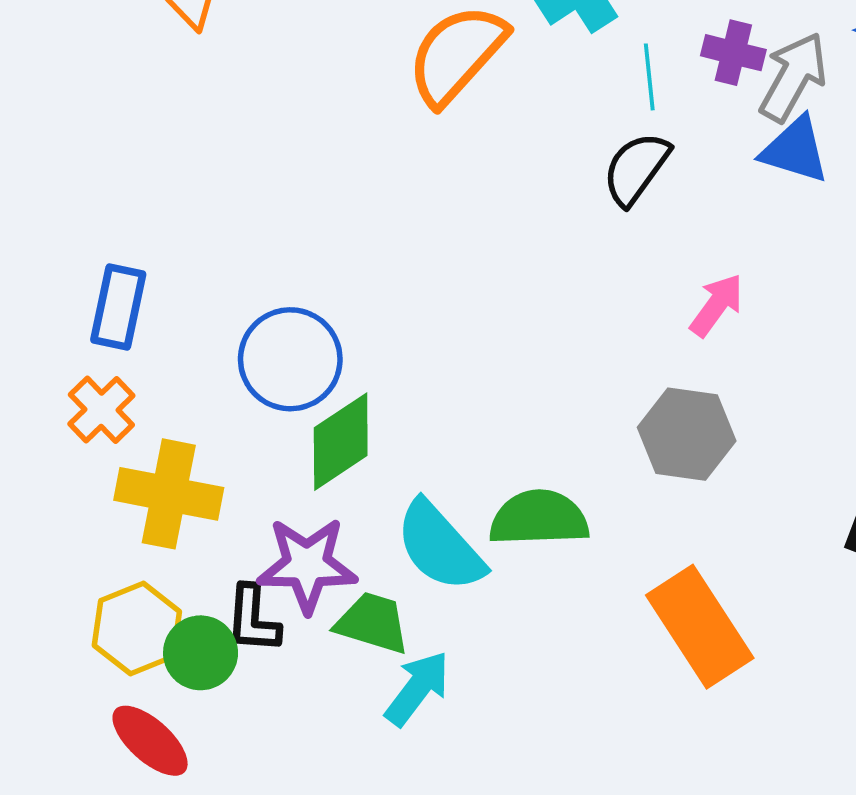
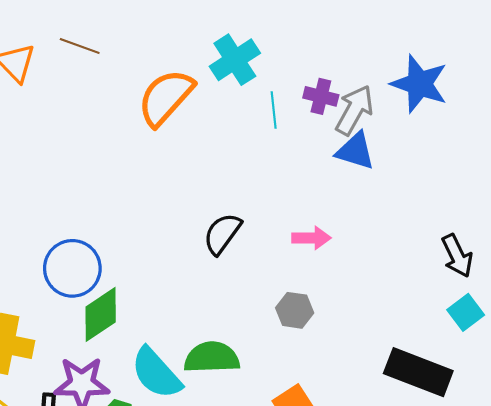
black semicircle: (636, 169) -> (222, 234), moved
pink arrow: (717, 305) -> (311, 238), turned 54
gray hexagon: (687, 434) -> (295, 310), size x0.7

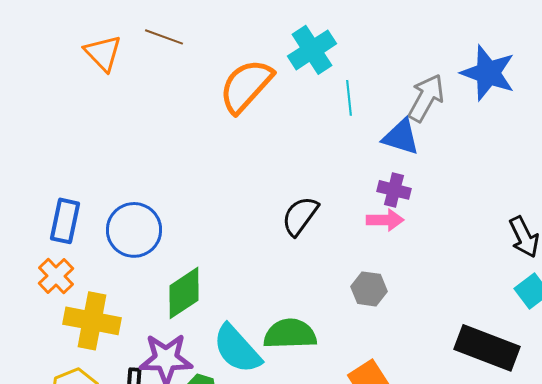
purple cross: (321, 96) -> (394, 190), moved
blue triangle: (355, 151) -> (401, 137), moved
blue circle: (72, 268) -> (134, 230), moved

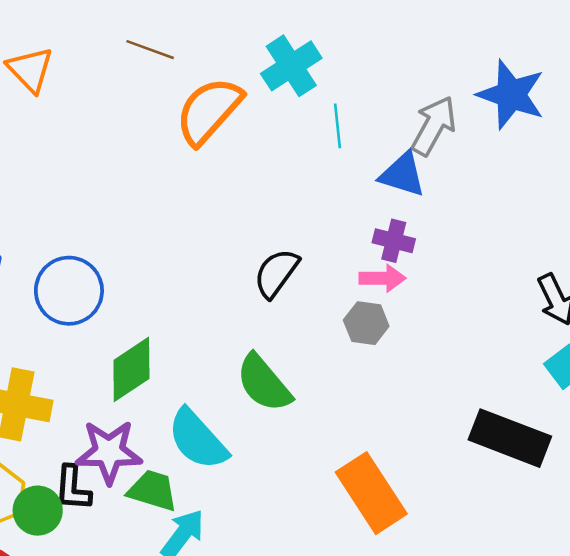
brown line: (164, 37) -> (150, 50), moved
gray hexagon: (369, 289) -> (366, 323), moved
green semicircle: (290, 334) -> (264, 383), moved, turned -128

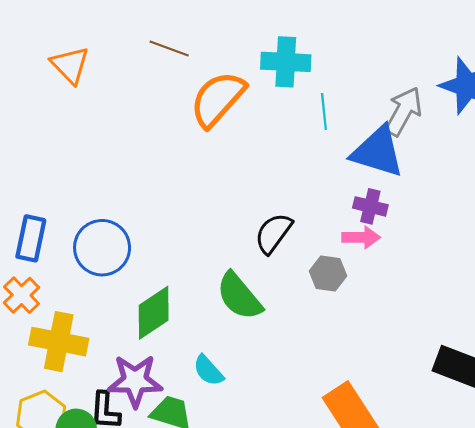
cyan cross: (291, 66) -> (286, 62), turned 36
blue triangle: (402, 175) -> (378, 152), size x1.4
gray hexagon: (366, 323) -> (328, 273), moved
green semicircle: (264, 383) -> (239, 296), moved
cyan semicircle: (198, 439) -> (208, 370), size x0.6

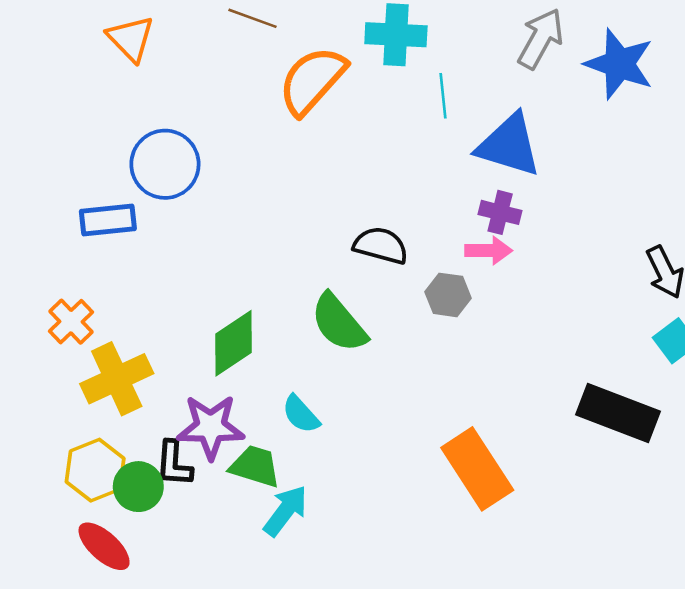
gray arrow: (403, 111) -> (541, 39), moved
black semicircle: (273, 233) -> (381, 245), turned 69
blue rectangle: (31, 238) -> (108, 220), moved, turned 72
blue circle: (102, 248) -> (165, 164), moved
yellow cross: (59, 342) -> (117, 379), turned -36

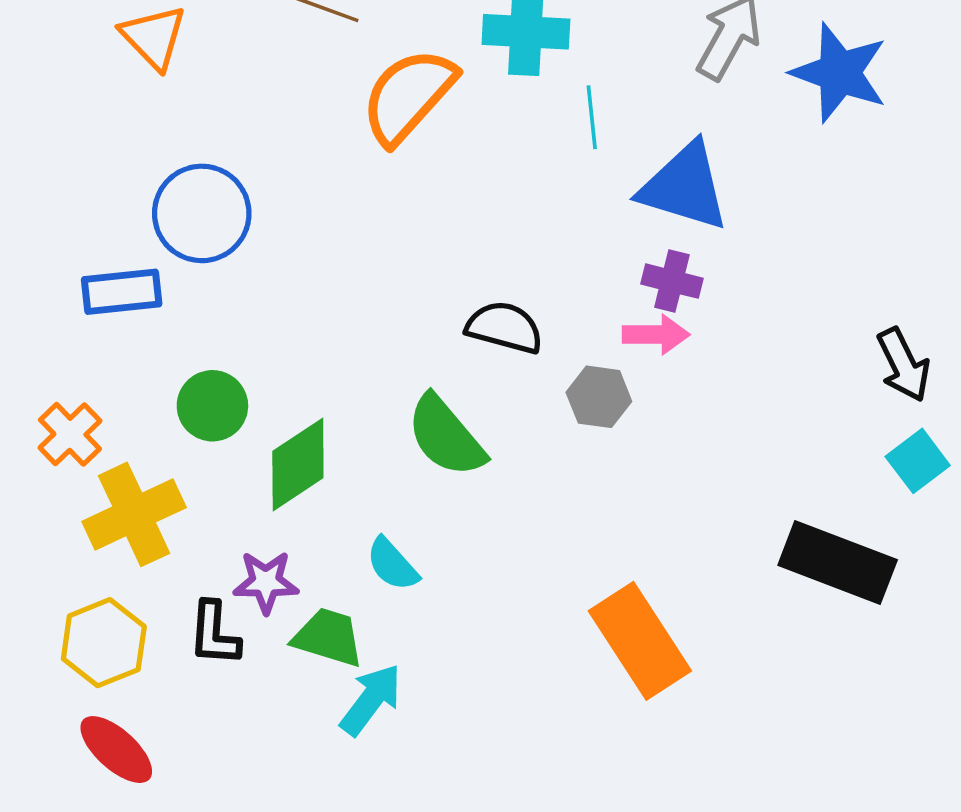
purple star: (211, 427) -> (266, 582), size x0.7
green circle: (138, 487) -> (212, 406), moved

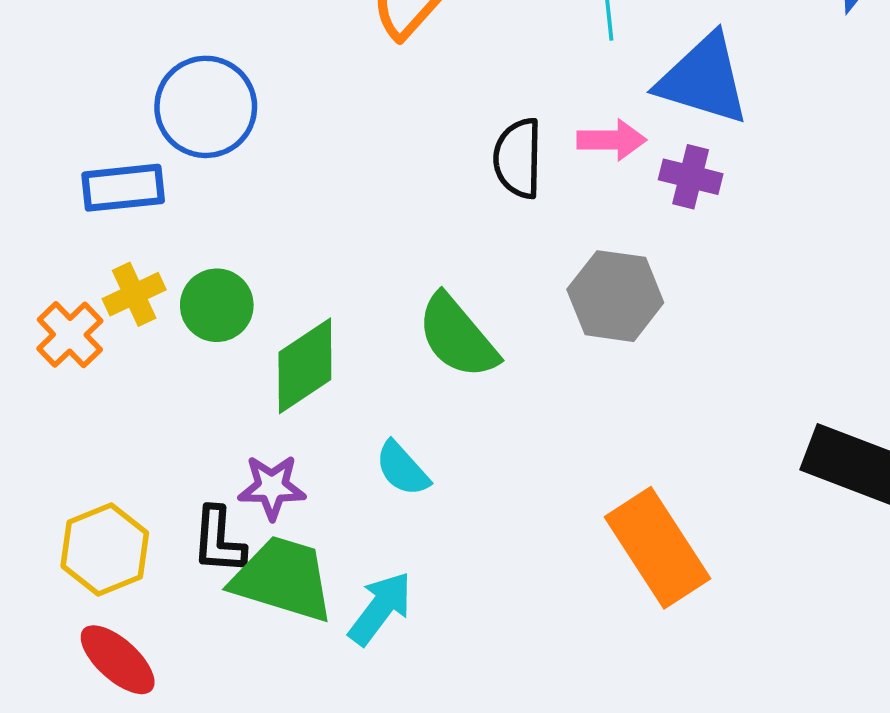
black semicircle: (505, 327) -> (518, 158), moved, turned -104
pink arrow: (656, 335) -> (612, 140), moved
gray hexagon: (599, 397) -> (615, 296), size x1.4
yellow cross: (134, 514) -> (134, 294), moved, size x0.6
green trapezoid: (328, 637) -> (283, 579), moved, size x1.4

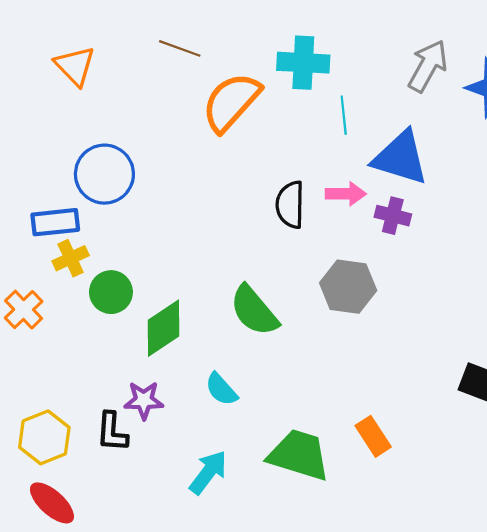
yellow cross: (134, 294) -> (71, 258), moved
orange rectangle: (658, 548) -> (373, 436), size x0.6
green trapezoid: (283, 579) -> (299, 455), moved

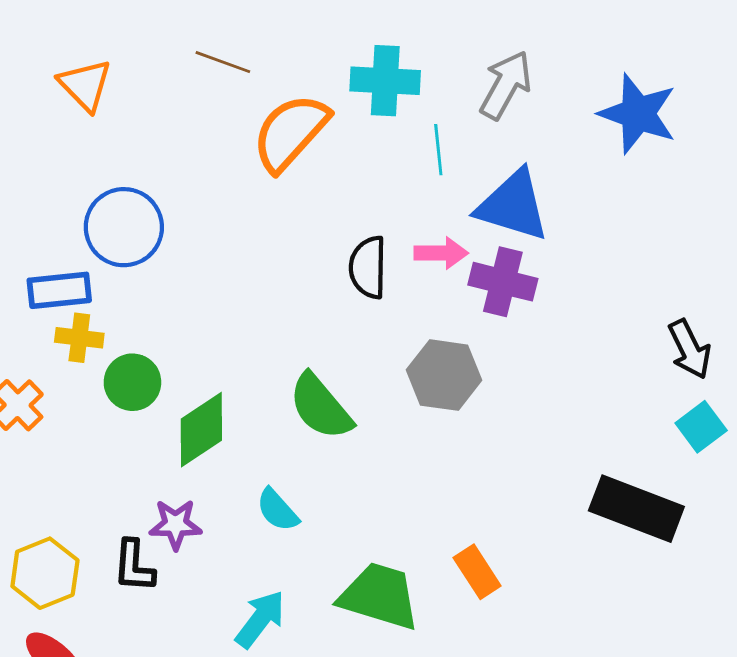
gray arrow: (428, 66) -> (506, 85), moved
purple cross: (393, 216) -> (503, 282), size x1.4
yellow cross: (71, 258) -> (79, 338), turned 32

